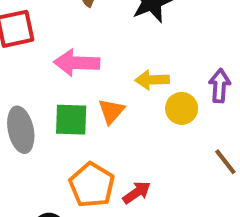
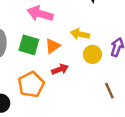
red arrow: (137, 192) -> (60, 69), moved

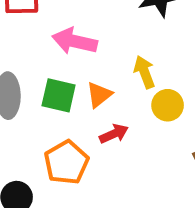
yellow arrow: (80, 34) -> (144, 72), turned 60

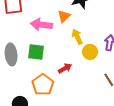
orange triangle: (99, 95) -> (64, 16), moved

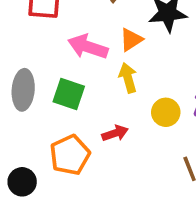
yellow arrow: (77, 37) -> (128, 78), moved

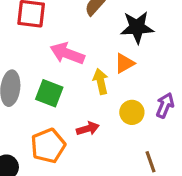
orange triangle: (131, 40) -> (124, 63), moved

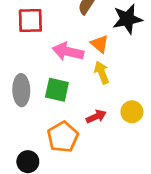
orange triangle: (124, 63) -> (100, 44), moved, turned -42
yellow circle: (132, 112) -> (132, 112), moved

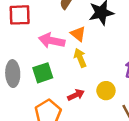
green square: (57, 90) -> (43, 73), turned -30

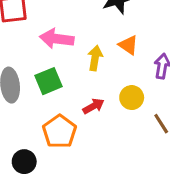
orange triangle: (78, 34) -> (128, 45), moved
yellow arrow: (80, 58) -> (95, 58), turned 36

